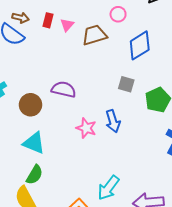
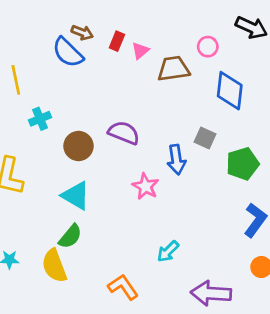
blue diamond: (140, 45) -> (230, 91), turned -60
blue arrow: (113, 121) -> (176, 160), moved
cyan arrow: (108, 188) -> (168, 251), moved, size x0.7

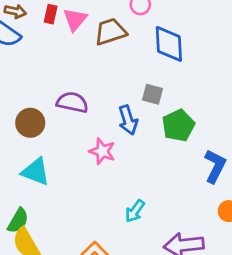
pink triangle: (140, 51) -> (75, 19), size x1.4
green pentagon: (242, 164) -> (178, 125), moved
green semicircle: (70, 236) -> (18, 221), moved

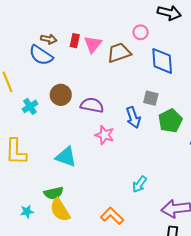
brown circle: (30, 123) -> (61, 95), moved
pink star: (102, 151) -> (105, 135), moved
green semicircle: (18, 221) -> (54, 193), turned 48

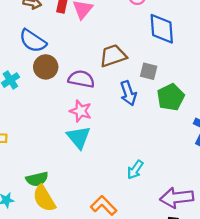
brown trapezoid: (119, 53) -> (113, 56), moved
blue semicircle: (41, 55) -> (33, 41), moved
pink star: (105, 135) -> (81, 111), moved
cyan triangle: (66, 157) -> (79, 137), moved, turned 30

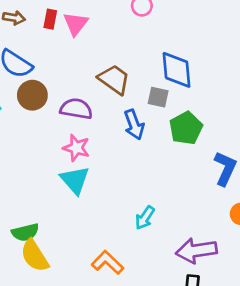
blue diamond: (162, 29) -> (177, 70), moved
brown trapezoid: (113, 56) -> (114, 79), turned 56

